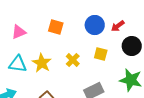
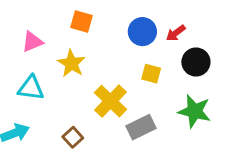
orange square: (56, 27) -> (82, 21), moved
yellow cross: (73, 60) -> (111, 101), moved, size x1.6
yellow star: (42, 63) -> (71, 63), moved

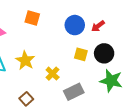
black circle: (196, 62) -> (104, 53), moved
yellow star: (71, 63) -> (25, 60), moved
yellow cross: (111, 101) -> (53, 74), size x0.6

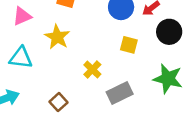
black circle: (104, 53) -> (169, 32), moved
yellow star: (25, 60) -> (57, 37), moved

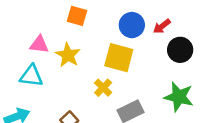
pink triangle: (22, 16) -> (39, 45), moved, turned 30
yellow square: (129, 45) -> (119, 58), moved, size x1.6

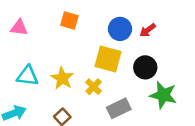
pink triangle: (39, 45) -> (19, 28), moved
black circle: (180, 50) -> (145, 67), moved
yellow star: (68, 55) -> (62, 78), moved

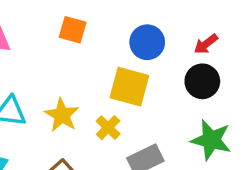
red arrow: (148, 30) -> (206, 44), moved
black circle: (145, 67) -> (202, 81), moved

